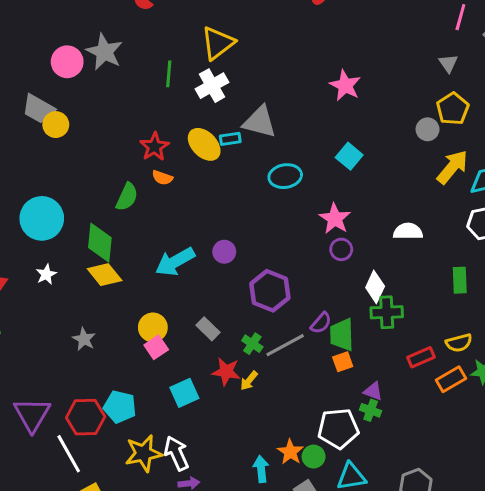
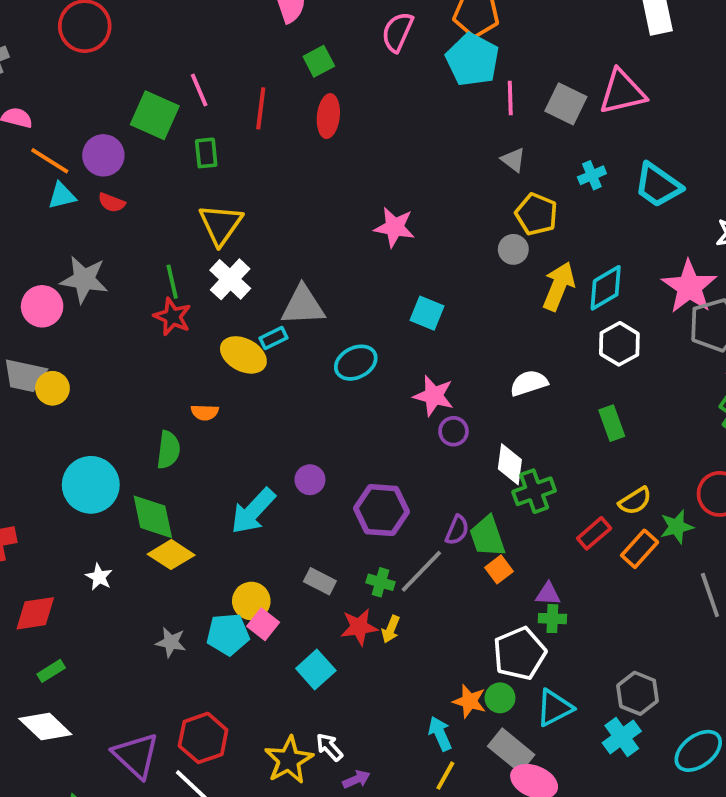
red star: (155, 147) -> (172, 317), moved
cyan circle: (42, 218) -> (91, 485), moved
cyan pentagon: (120, 407) -> (228, 634), moved
white arrow: (176, 453) -> (329, 747), size x0.7

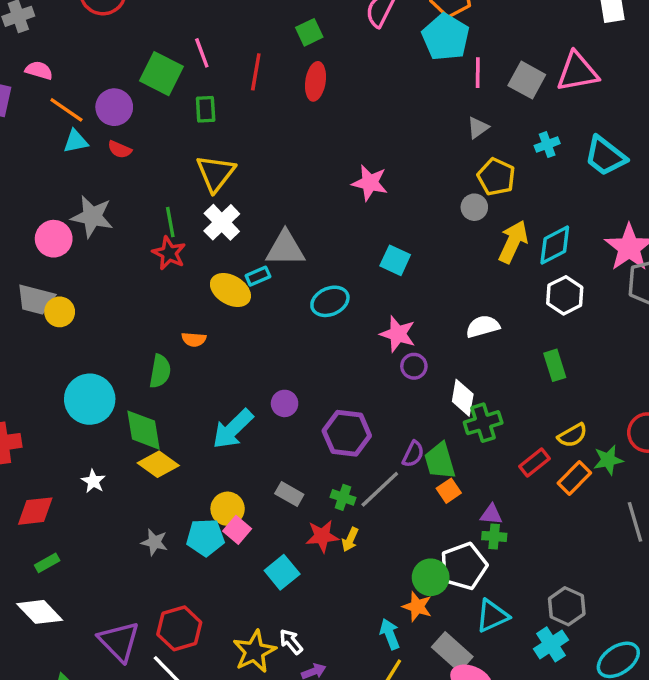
gray triangle: (513, 160) -> (478, 128), turned 45
green circle: (500, 698) -> (431, 577), moved, size x1.4

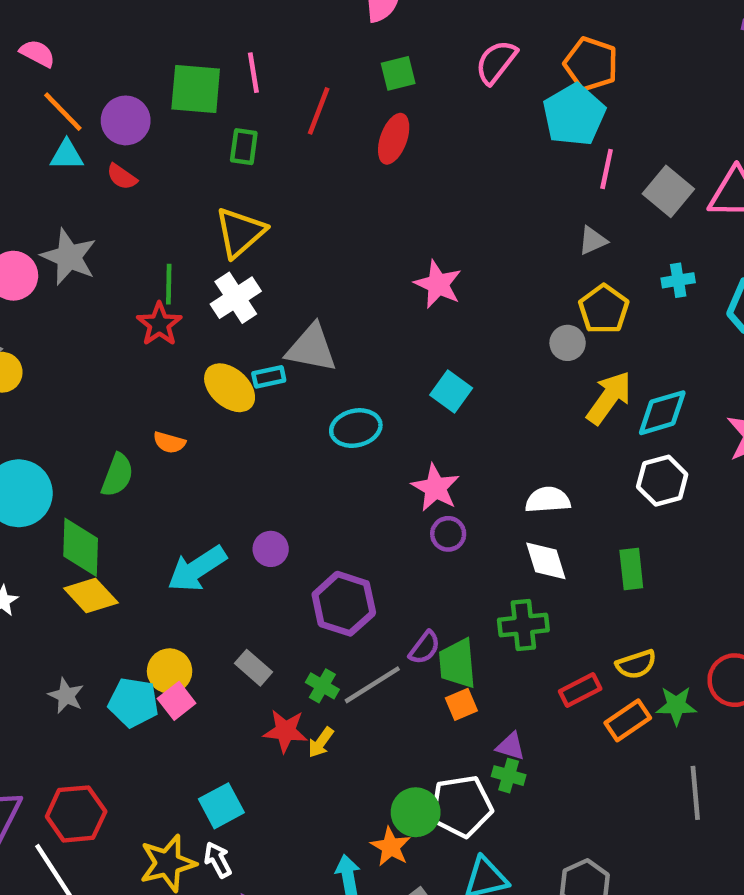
green square: (161, 74) -> (196, 89), turned -33
white diamond: (463, 398) -> (546, 561), moved, turned -39
cyan square: (282, 572) -> (221, 806), moved

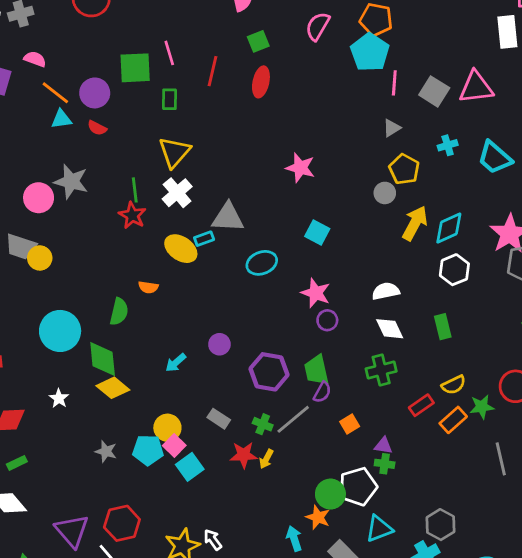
cyan arrow: (197, 569) -> (176, 363), size x0.6
green trapezoid: (457, 663) -> (317, 370), moved
cyan square: (221, 806) -> (190, 467), moved

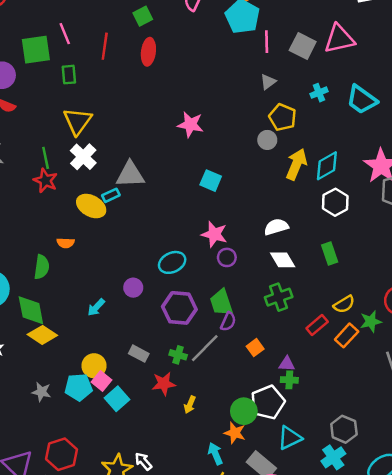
cyan ellipse: (262, 263) -> (172, 262), moved
yellow arrow: (266, 459) -> (190, 405), moved

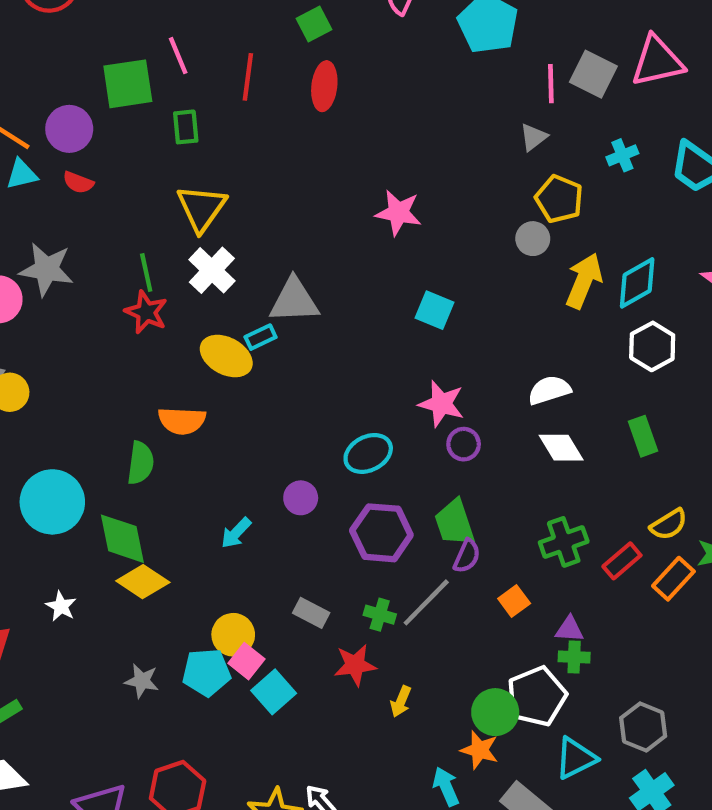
pink line: (267, 42) -> (551, 84), moved
orange semicircle: (66, 243) -> (182, 421), size x1.5
green cross: (279, 297) -> (564, 542), moved
gray hexagon: (344, 429) -> (643, 727), moved

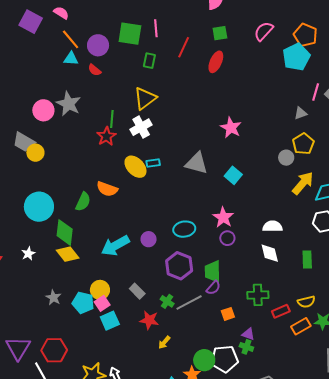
gray triangle: (294, 301) -> (197, 163), moved
cyan arrow: (236, 533) -> (115, 246), size x1.8

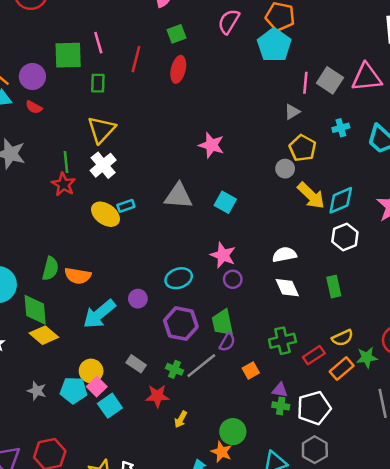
yellow arrow: (303, 183) -> (311, 196), turned 105
orange semicircle: (107, 189) -> (78, 276), moved
white pentagon: (225, 359) -> (314, 408), moved

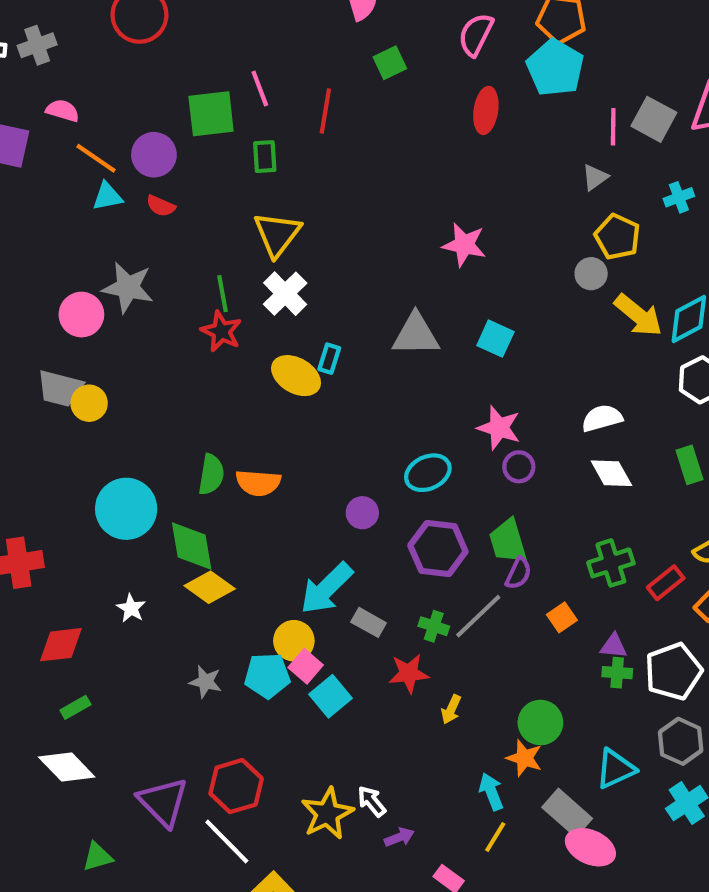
red ellipse: (178, 69) -> (486, 110), moved
cyan rectangle: (126, 206) -> (329, 359), turned -49
cyan arrow: (99, 314) -> (327, 588), moved

